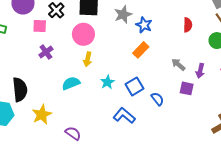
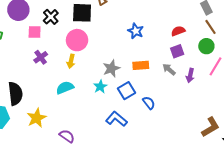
gray star: (123, 14) -> (111, 68), moved
red semicircle: (188, 25) -> (178, 31), turned -112
orange rectangle: (141, 50) -> (141, 65), moved, turned 42
yellow arrow: (88, 59) -> (71, 61), moved
purple square: (187, 88) -> (177, 51), moved, turned -32

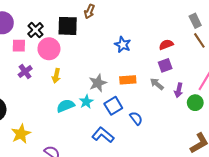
pink circle: (77, 40) -> (49, 49), moved
green circle: (206, 46) -> (195, 103), moved
cyan semicircle: (65, 88) -> (66, 106), moved

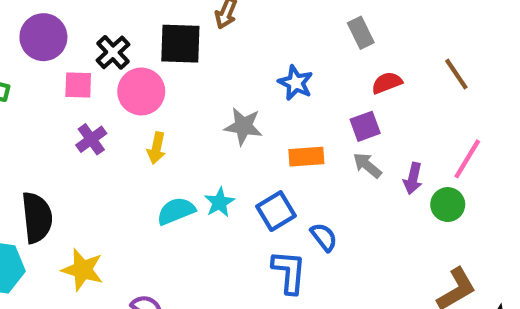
gray rectangle: (195, 21) -> (361, 33), moved
purple square: (165, 65) -> (365, 126), moved
gray star: (98, 83) -> (243, 126), moved, turned 30
yellow star: (21, 134) -> (83, 270), turned -30
blue L-shape: (103, 135) -> (289, 272), moved, turned 55

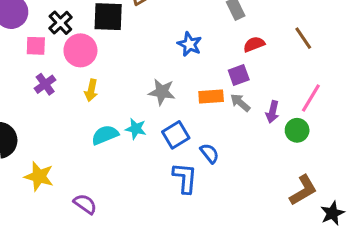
gray star: (243, 126) -> (162, 92), moved
orange rectangle: (306, 157) -> (211, 96), moved
cyan star: (219, 202) -> (136, 129), turned -30

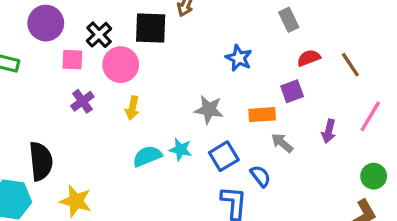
brown line: (303, 38) -> (350, 65), moved
gray arrow: (240, 103) -> (282, 143), moved
green circle: (297, 130) -> (374, 176), moved

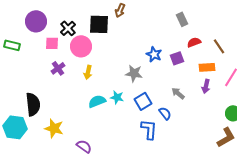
blue star: (239, 58) -> (154, 54), moved
purple square: (292, 91) -> (177, 58), moved
orange rectangle: (262, 115) -> (207, 67), moved

